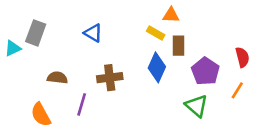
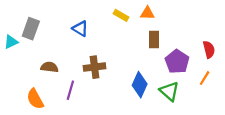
yellow rectangle: (156, 33) -> (121, 15), moved
blue diamond: (157, 67) -> (140, 85), moved

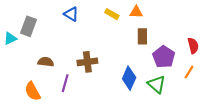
blue triangle: (80, 29) -> (71, 14), moved

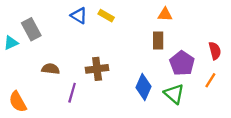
orange triangle: (136, 12) -> (165, 14), moved
yellow rectangle: (112, 14) -> (106, 16), moved
gray rectangle: (28, 26) -> (31, 29), turned -48
orange semicircle: (33, 91) -> (18, 102), moved

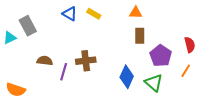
orange triangle: (165, 14) -> (136, 13), moved
purple line: (72, 93) -> (64, 72), moved
orange semicircle: (18, 102) -> (16, 90), turned -42

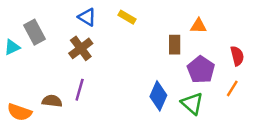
orange triangle: (136, 13) -> (198, 26), moved
yellow rectangle: (94, 14) -> (127, 17), moved
brown semicircle: (45, 61) -> (52, 101), moved
brown cross: (86, 61) -> (81, 48), moved, turned -30

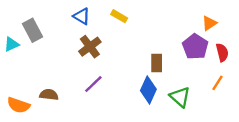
orange triangle: (198, 26) -> (209, 23), moved, turned -35
brown rectangle: (175, 45) -> (157, 63), moved
brown cross: (81, 48) -> (90, 47), moved
purple pentagon: (201, 70) -> (195, 47), moved
purple line: (80, 90) -> (93, 84), moved, turned 30

